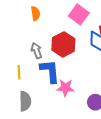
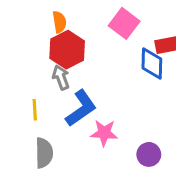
red hexagon: (63, 44) -> (67, 50), moved
blue L-shape: (50, 71) -> (81, 108), turned 60

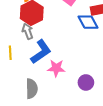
blue diamond: (152, 64) -> (88, 22), turned -30
gray semicircle: (44, 153) -> (32, 89), moved

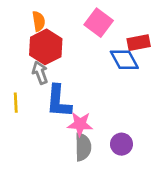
blue L-shape: (41, 52) -> (59, 101), turned 130
gray semicircle: (32, 89) -> (83, 147), moved

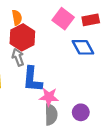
red rectangle: (139, 43) -> (91, 20), moved

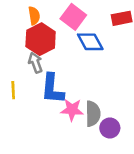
pink square: (63, 19) -> (73, 17), moved
blue diamond: (83, 47) -> (90, 42), moved
gray semicircle: (51, 115) -> (93, 114), moved

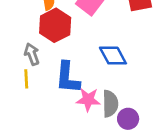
blue diamond: (90, 42) -> (113, 56), moved
gray arrow: (35, 63) -> (32, 54), moved

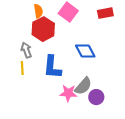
pink star: (88, 100) -> (68, 93), moved
gray semicircle: (110, 104) -> (83, 86), turned 42

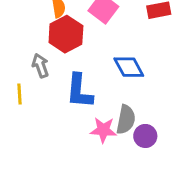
yellow line: (22, 68) -> (19, 94), moved
gray semicircle: (83, 86) -> (126, 120), turned -30

